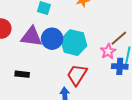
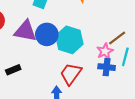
blue cross: (120, 66) -> (107, 67), moved
black rectangle: (22, 74) -> (13, 70), turned -32

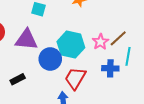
blue circle: (47, 34) -> (50, 59), moved
pink star: (105, 51) -> (100, 42), moved

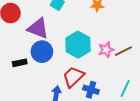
cyan line: (128, 56) -> (125, 88), moved
blue circle: (50, 59) -> (42, 52), moved
blue cross: (110, 68) -> (91, 90), moved

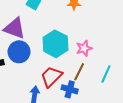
brown line: (123, 51) -> (79, 72), moved, turned -36
cyan line: (125, 88) -> (106, 74), moved

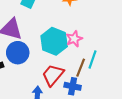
pink star: (84, 48) -> (74, 39), moved
cyan line: (106, 74) -> (93, 59), moved

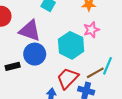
pink star: (74, 39) -> (91, 30), moved
brown line: (81, 68) -> (95, 73), turned 36

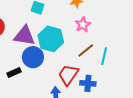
cyan hexagon: (71, 45) -> (51, 39), moved
brown line: (95, 73) -> (86, 50), moved

